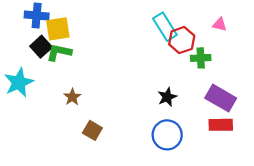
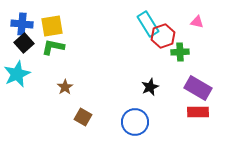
blue cross: (37, 16) -> (22, 24), moved
black square: (41, 47) -> (24, 43), moved
blue circle: (167, 135) -> (135, 122), moved

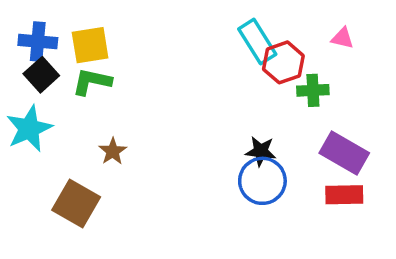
black star: (150, 87) -> (261, 151), turned 30
brown square: (83, 117) -> (76, 203), moved, size x1.5
blue circle: (135, 122) -> (262, 181), moved

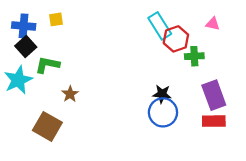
yellow square: (90, 45) -> (56, 19), moved, size x0.6
green L-shape: (92, 82) -> (47, 65), moved
purple rectangle: (344, 153) -> (214, 95), turned 40

